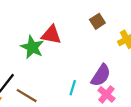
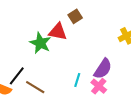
brown square: (97, 21) -> (75, 16), moved
pink cross: (106, 94) -> (99, 86), moved

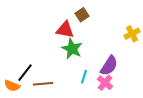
green star: (40, 43) -> (72, 49), moved
brown line: (35, 87) -> (43, 84), turned -36

